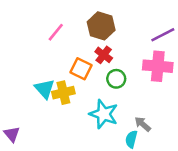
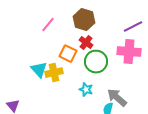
green circle: (116, 79) -> (96, 62), size x1.5
cyan star: (104, 114) -> (86, 90), size x0.6
gray arrow: (143, 124) -> (117, 98), size x1.5

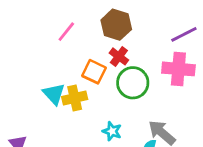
cyan star: (86, 90) -> (112, 131), moved

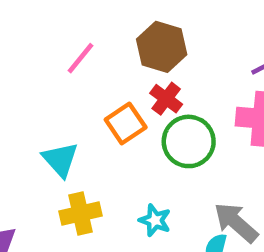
orange square: (94, 72) -> (126, 123), turned 30
yellow cross: (75, 98) -> (81, 214), moved

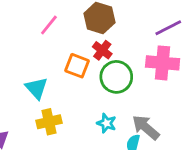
orange square: (126, 123) -> (77, 66), turned -35
cyan star: (155, 220) -> (106, 123), moved

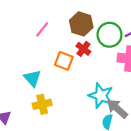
green circle: (116, 77) -> (110, 35), moved
cyan star: (106, 123) -> (101, 96), moved, size x1.6

